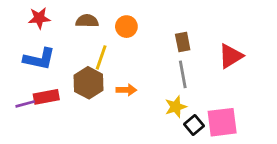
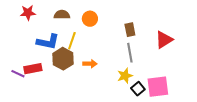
blue L-shape: (39, 59) -> (48, 42), moved
purple line: (25, 104) -> (18, 74), turned 40

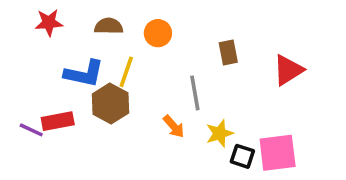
gray line: (130, 53) -> (195, 93), moved
orange arrow: (90, 64) -> (174, 126), moved, turned 48
black square: (138, 89) -> (242, 156), turned -32

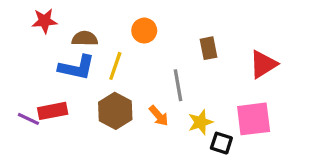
brown semicircle: (109, 26) -> (85, 39), moved
brown hexagon: (110, 104) -> (115, 111), moved
pink square: (278, 153) -> (254, 119), moved

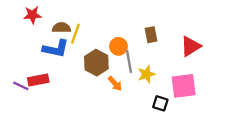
orange circle: (144, 31) -> (118, 46), moved
yellow line: (115, 66) -> (75, 34), moved
brown hexagon: (115, 111) -> (96, 63), moved
yellow star: (200, 122) -> (146, 74), moved

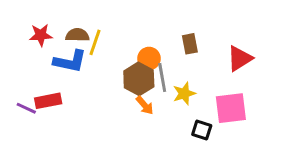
red star: (32, 15) -> (41, 35), moved
brown hexagon: (96, 63) -> (139, 79), moved

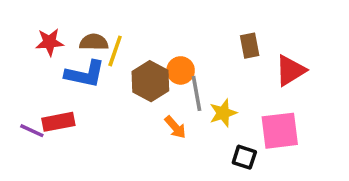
brown rectangle: (190, 44) -> (250, 46), moved
brown hexagon: (139, 79) -> (150, 81), moved

